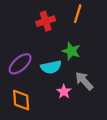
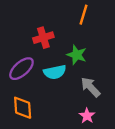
red cross: (46, 21) -> (43, 38), moved
pink star: (64, 92) -> (87, 116), moved

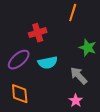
green star: (77, 55) -> (88, 48), moved

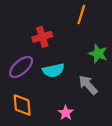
pink star: (76, 101) -> (66, 113), moved

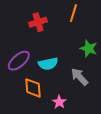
red cross: (42, 37) -> (38, 22), moved
orange diamond: (22, 105) -> (33, 88), moved

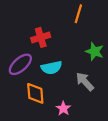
red cross: (38, 22) -> (41, 37), moved

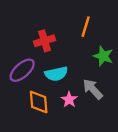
orange line: (78, 14) -> (86, 27), moved
pink star: (63, 108) -> (69, 100), moved

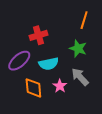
orange line: (86, 27) -> (84, 20), moved
green star: (103, 56) -> (78, 48), moved

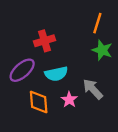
green star: (78, 48) -> (102, 50), moved

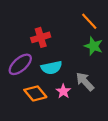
orange line: (97, 23) -> (89, 21), turned -60
orange diamond: (39, 102) -> (35, 93), turned -35

